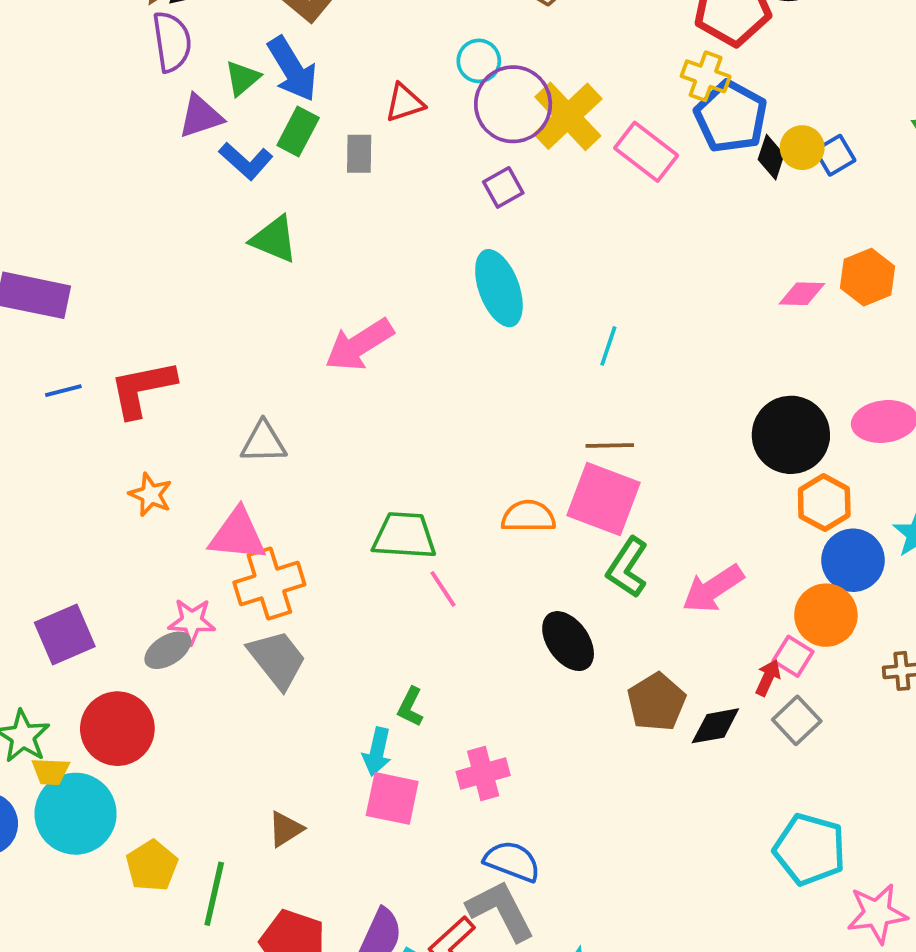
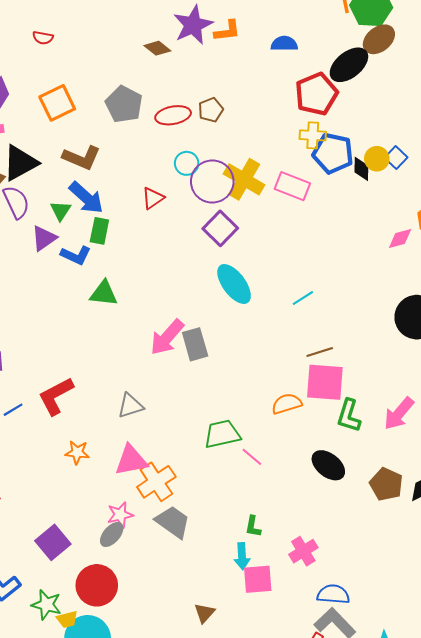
gray rectangle: (359, 154) -> (195, 344), moved, size x1.4
purple square: (503, 187) -> (220, 228), size x1.5
cyan line: (608, 346) -> (303, 298), turned 55

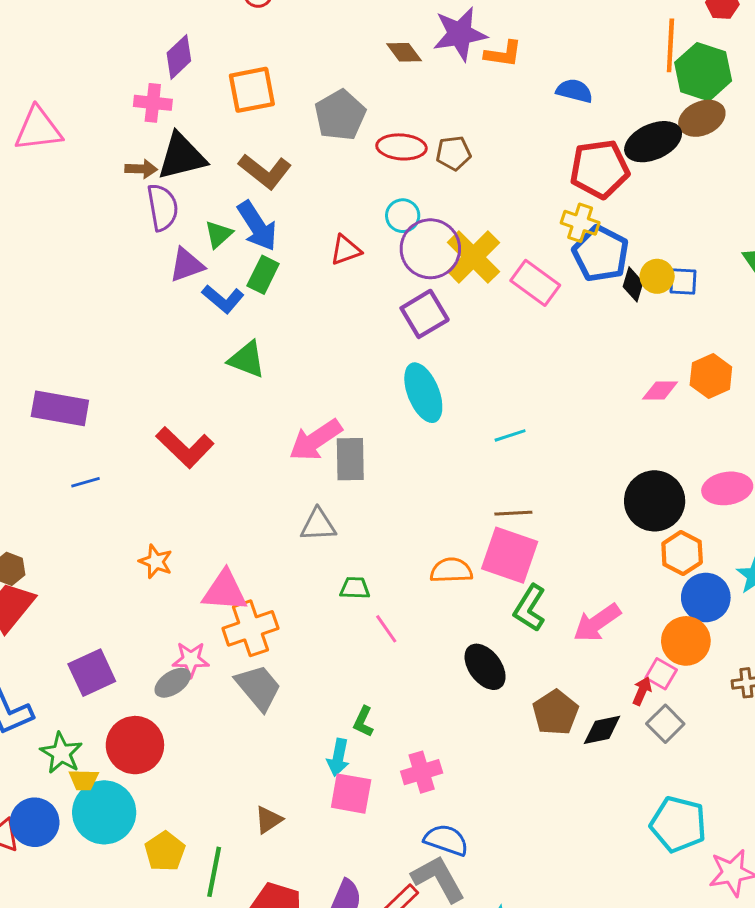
blue square: (396, 158) -> (683, 282), turned 35
red L-shape: (56, 396) -> (185, 447), moved, turned -123
gray triangle: (130, 406) -> (318, 525), moved
green trapezoid: (222, 434) -> (355, 588), size x0.6

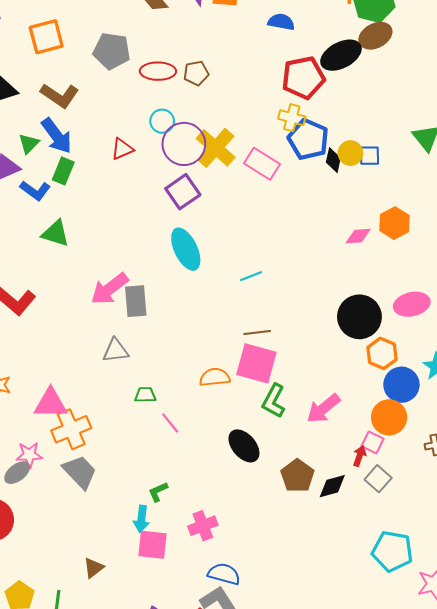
gray pentagon: (340, 115) -> (112, 51), turned -30
green L-shape: (363, 722) -> (158, 492), turned 45

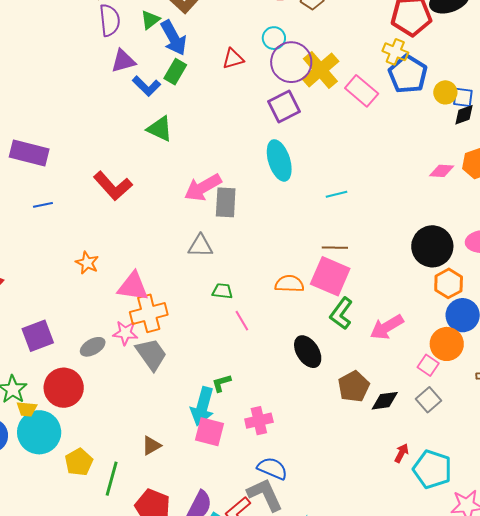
green triangle: (29, 144) -> (150, 20), moved
black diamond: (333, 160) -> (464, 115), moved, turned 50
pink star: (29, 455) -> (125, 333), moved
red arrow: (359, 456) -> (402, 453), moved
cyan arrow: (141, 519) -> (202, 406), size x1.5

